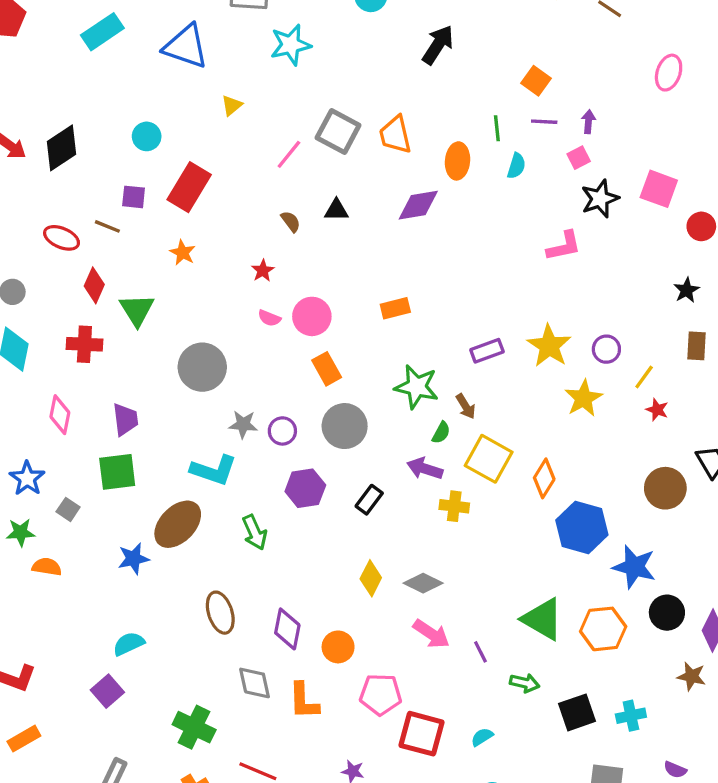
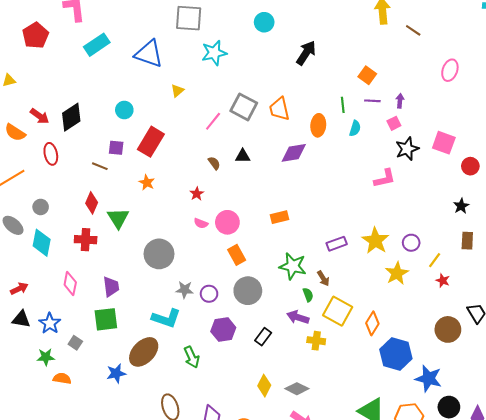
red ellipse: (62, 238) -> (51, 154), moved, turned 55
green semicircle: (441, 433) -> (308, 295), turned -48

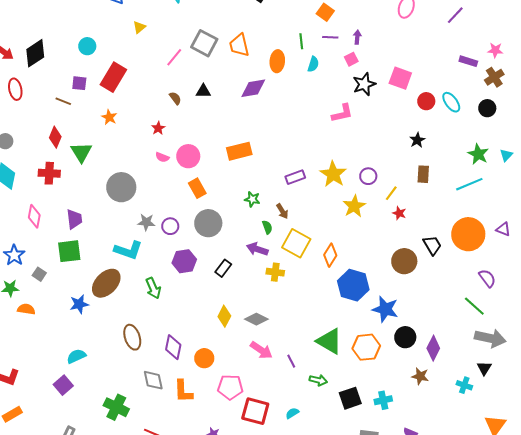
orange rectangle: (279, 217) -> (239, 151), size x1.4
green star: (293, 266) -> (252, 199), size x0.6

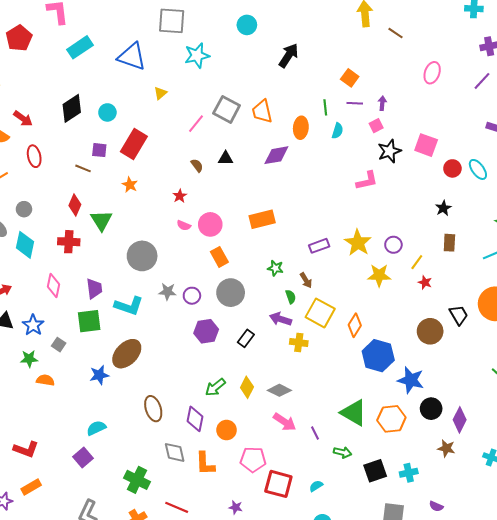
black diamond: (35, 53) -> (72, 108), moved
yellow star: (354, 206) -> (379, 275), turned 30
cyan L-shape: (128, 250) -> (129, 306), moved
green arrow: (153, 288) -> (215, 387), moved, turned 75

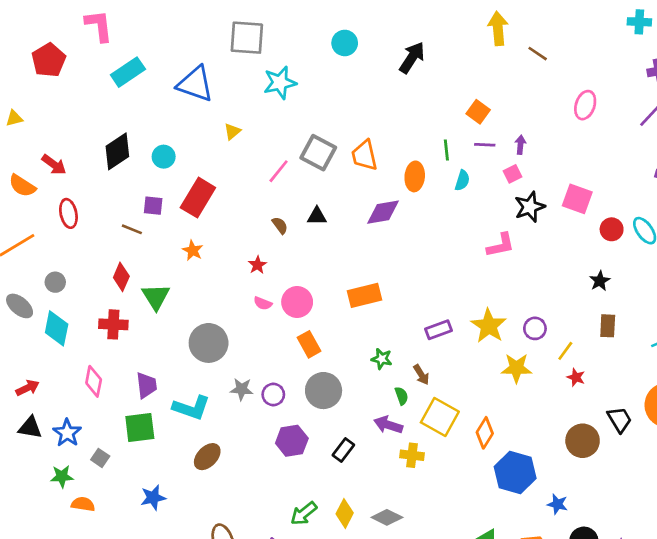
black arrow: (289, 55) -> (412, 58), moved
brown ellipse: (127, 354) -> (207, 457), moved, size x0.7
blue star: (411, 380) -> (557, 504), size x0.6

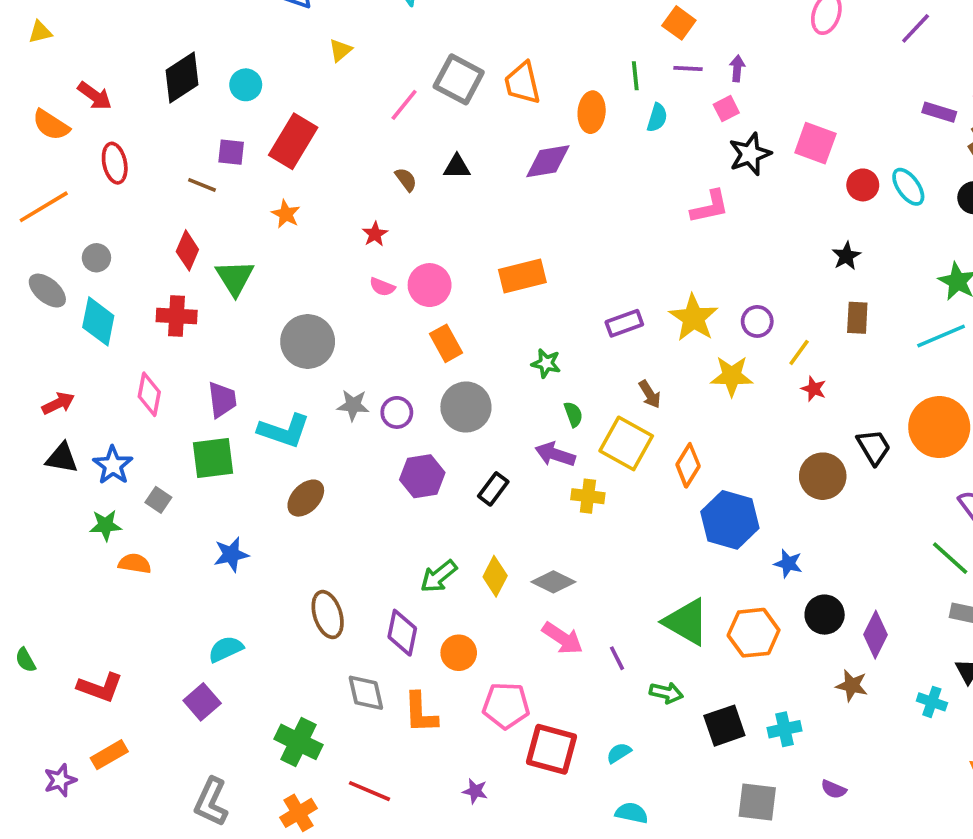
brown arrow: (421, 375) -> (650, 394), moved

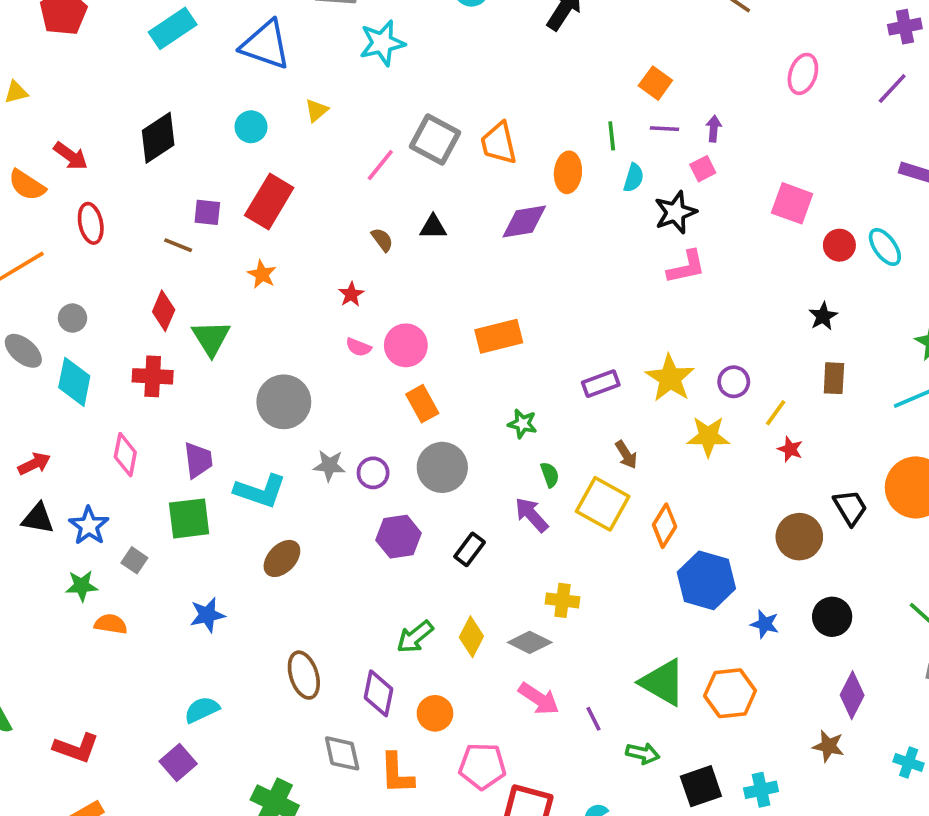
cyan circle: (246, 85) -> (251, 127), moved
black star: (750, 154) -> (675, 212), moved
purple arrow: (555, 454) -> (532, 515), turned 30
yellow cross: (588, 496) -> (563, 600), moved
black circle: (825, 615) -> (832, 617), moved

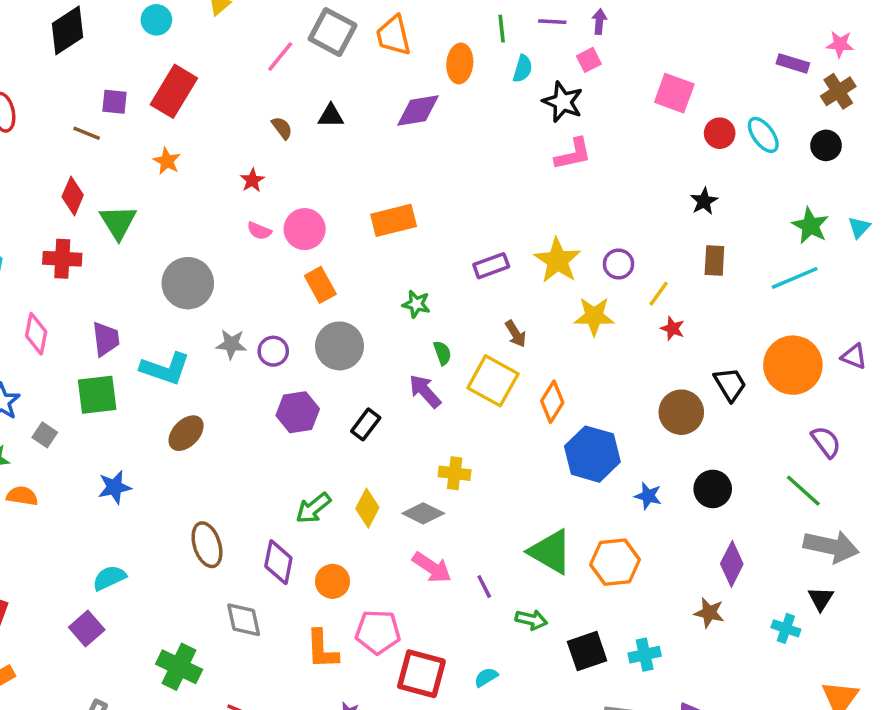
black star: (675, 212) -> (563, 102), turned -30
orange L-shape: (397, 773) -> (322, 649), moved

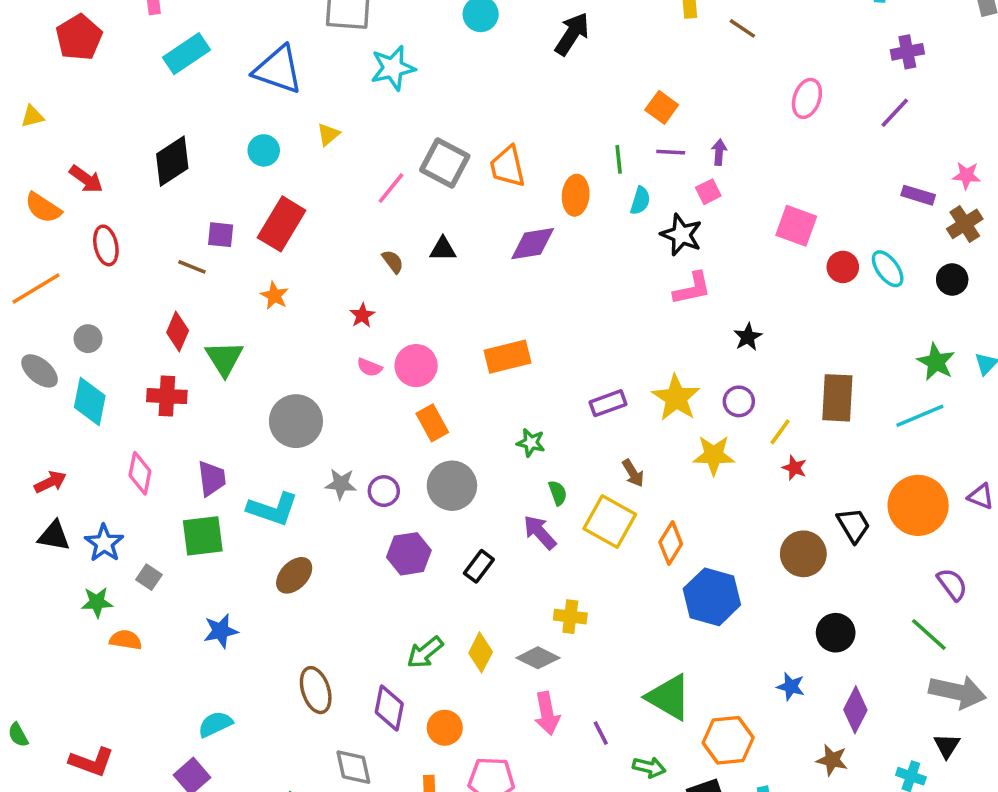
black star: (704, 201) -> (748, 337), moved
brown rectangle: (714, 260) -> (837, 398), size x1.5
blue star: (648, 496) -> (791, 686), moved
orange hexagon: (615, 562) -> (728, 740), moved
pink arrow: (432, 567) -> (547, 713), turned 45

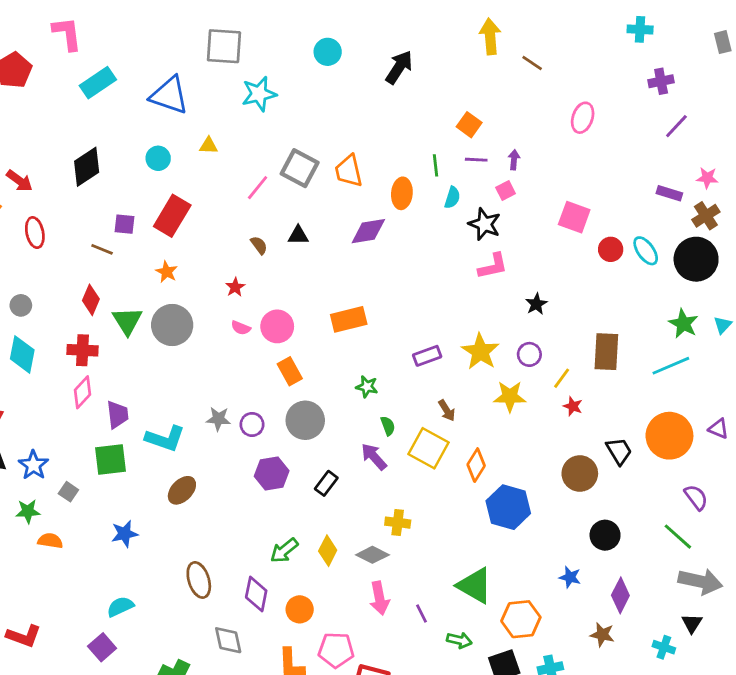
purple line: (895, 113) -> (676, 126), moved
yellow triangle: (328, 134) -> (209, 146), turned 42
black circle: (952, 279) -> (696, 259), size x1.8
gray circle: (296, 421) -> (172, 325), moved
pink diamond: (140, 473) -> (82, 392), moved, turned 32

